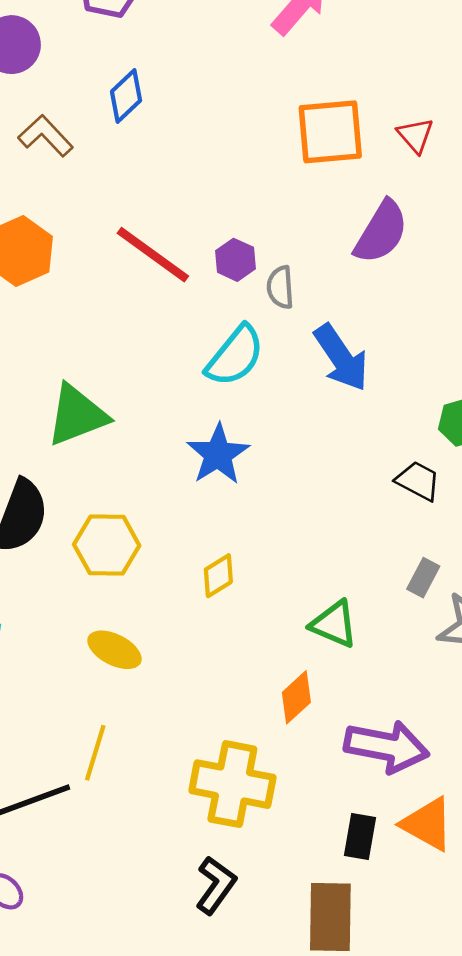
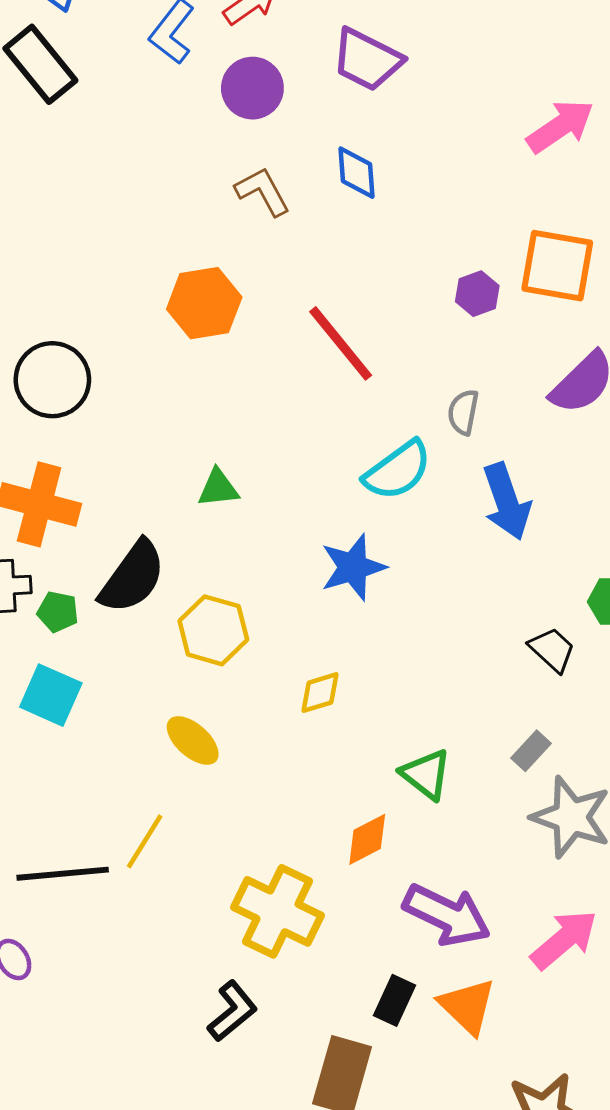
blue diamond: (126, 96) -> (357, 173), turned -66
purple hexagon: (235, 260) -> (477, 294), moved
green triangle: (77, 415) -> (218, 488), size x0.6

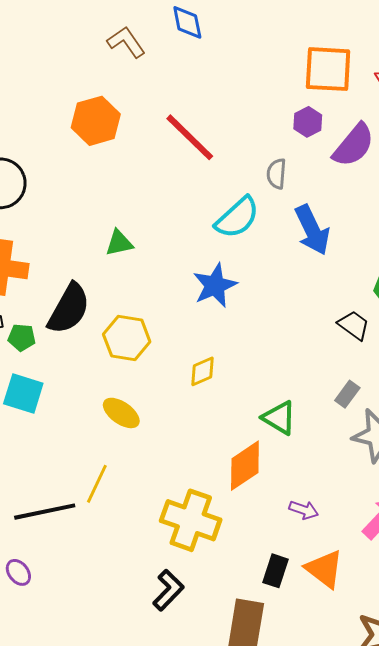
purple hexagon: (477, 294) -> (308, 122), moved
orange diamond: (367, 839) -> (245, 466), size x1.4
purple arrow: (447, 915) -> (304, 510), size x0.5

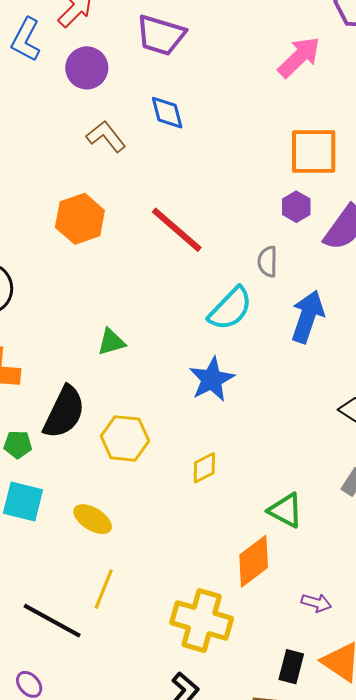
blue arrow: (312, 230) -> (308, 317), turned -132
yellow ellipse: (121, 413) -> (93, 519), moved
black line: (45, 512) -> (52, 621), turned 44

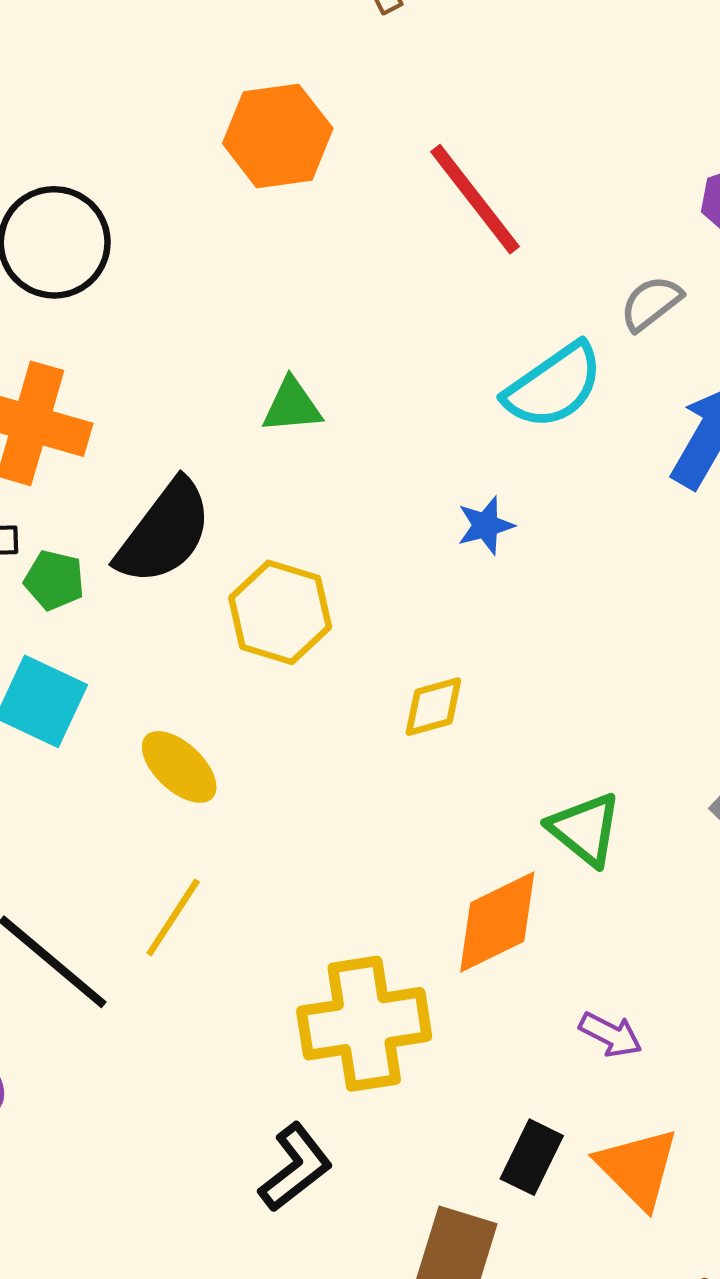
gray semicircle: (268, 262) -> (651, 303), turned 40
blue star: (212, 379) -> (486, 525), size x0.6
yellow cross: (202, 620) -> (364, 1024), turned -36

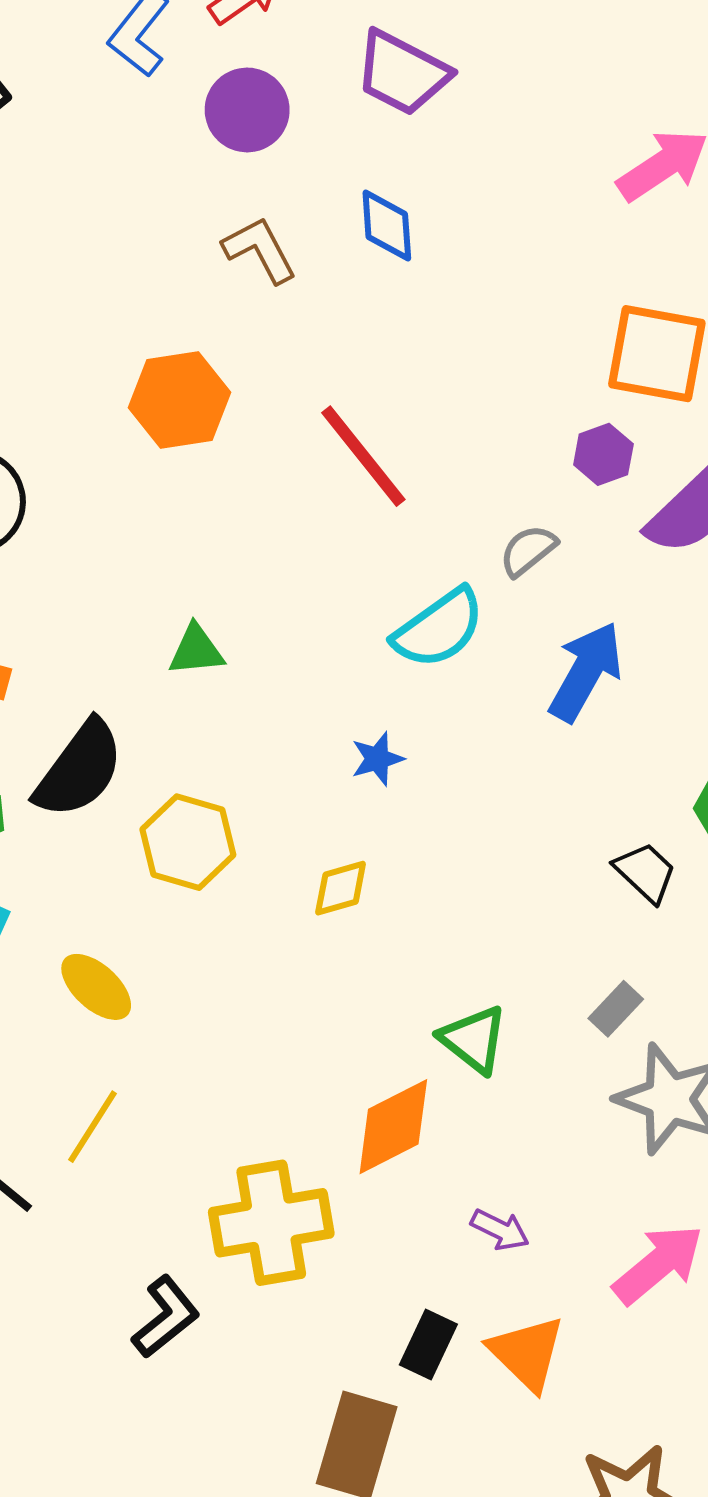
yellow diamond: (433, 707) -> (341, 888), moved
black L-shape: (295, 1167) -> (166, 1317), moved

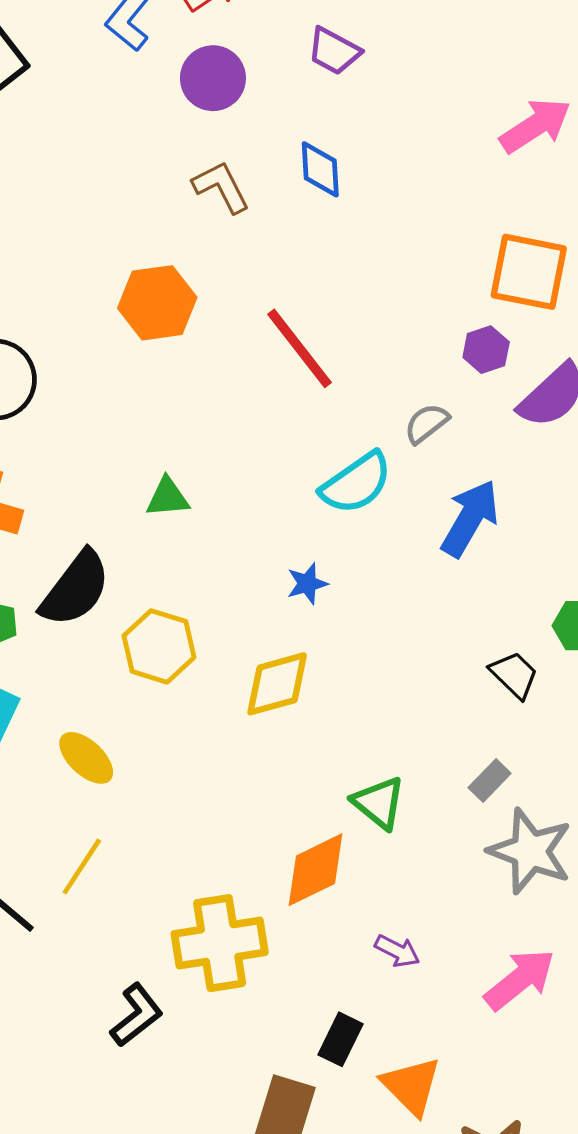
purple trapezoid: (402, 73) -> (334, 51), size x0.7
yellow diamond: (341, 888) -> (277, 684), size x1.5
orange triangle: (527, 1353) -> (411, 1086), moved

